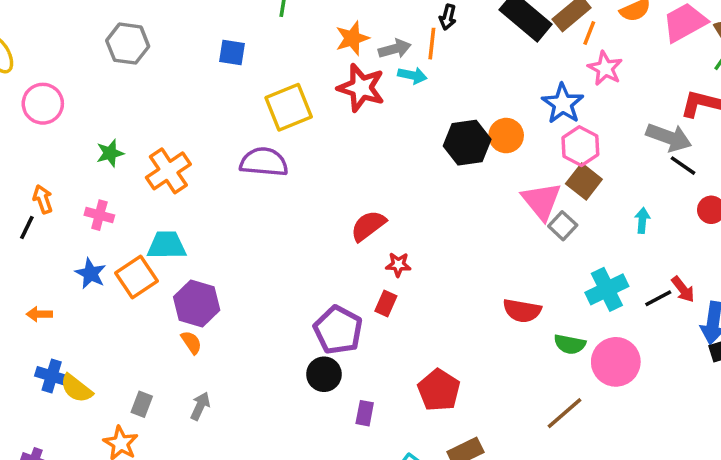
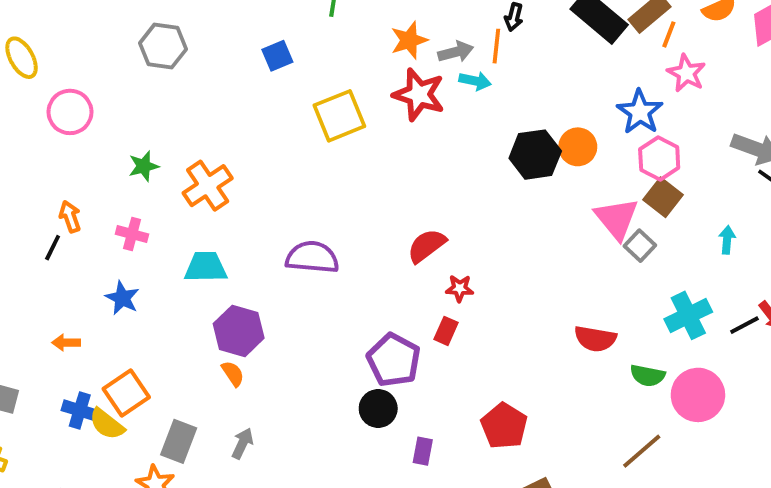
blue square: (232, 52) -> (277, 56), turned -32
purple semicircle: (264, 162) -> (312, 257), moved
orange square: (137, 277) -> (126, 393), moved
gray rectangle: (142, 404) -> (179, 441), size x1.5

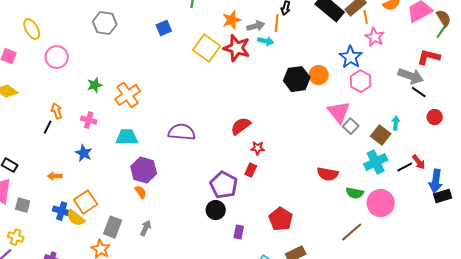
orange line: (669, 34) -> (366, 17), turned -32
yellow square: (339, 116) -> (207, 48), moved, turned -32
brown square: (663, 197) -> (381, 135), moved

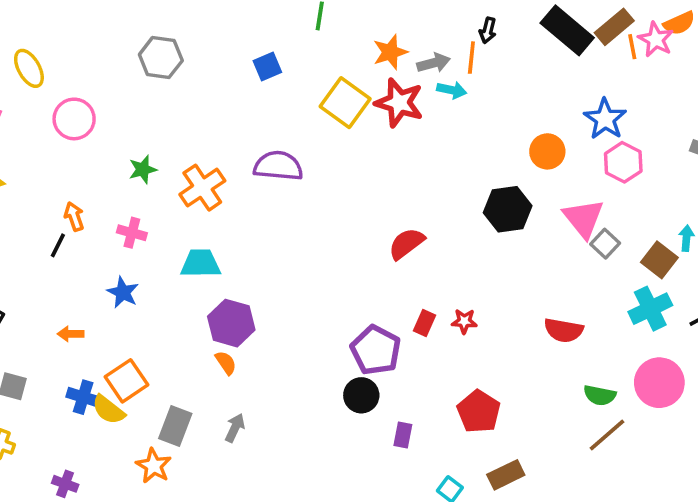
pink star: (375, 37) -> (656, 39), moved
black hexagon: (297, 79) -> (508, 209), moved
purple semicircle: (182, 132) -> (278, 166), moved
red star: (258, 148) -> (464, 321), moved
green semicircle: (355, 193) -> (600, 395), moved

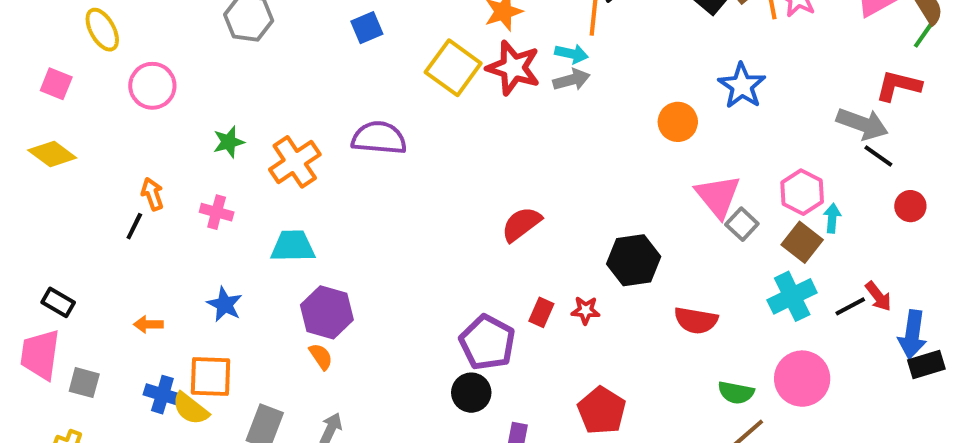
gray arrow: (434, 63) -> (572, 80), moved
pink hexagon: (623, 162) -> (802, 192), moved
black hexagon: (508, 209) -> (634, 260), moved
blue star: (123, 292) -> (225, 304), moved
orange square: (126, 381) -> (211, 377), turned 36

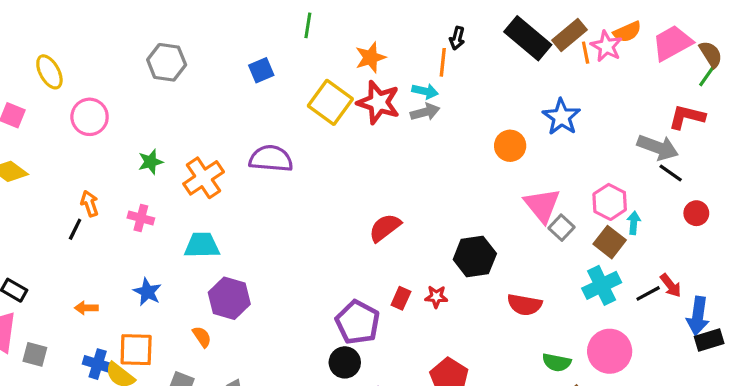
orange semicircle: (321, 356) -> (202, 337), moved

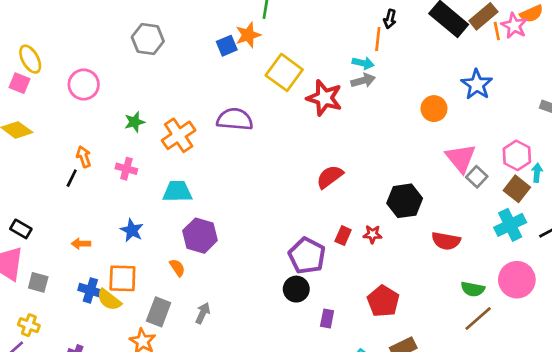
orange star: (370, 57) -> (248, 35), moved
yellow ellipse: (49, 72) -> (30, 59), moved
red star: (378, 102) -> (324, 98), moved

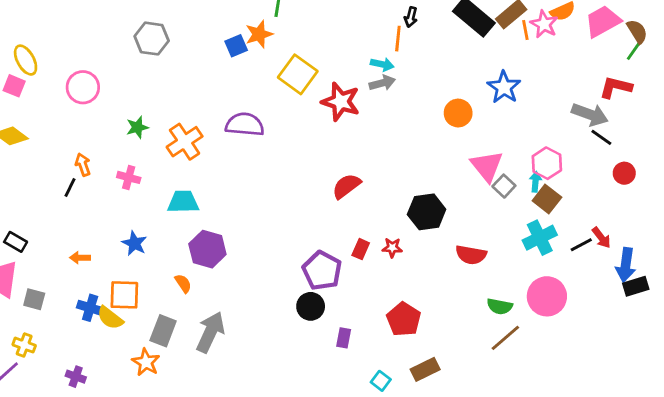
cyan arrow: (537, 173) -> (535, 182), moved
gray arrow: (203, 313) -> (210, 332), size x1.8

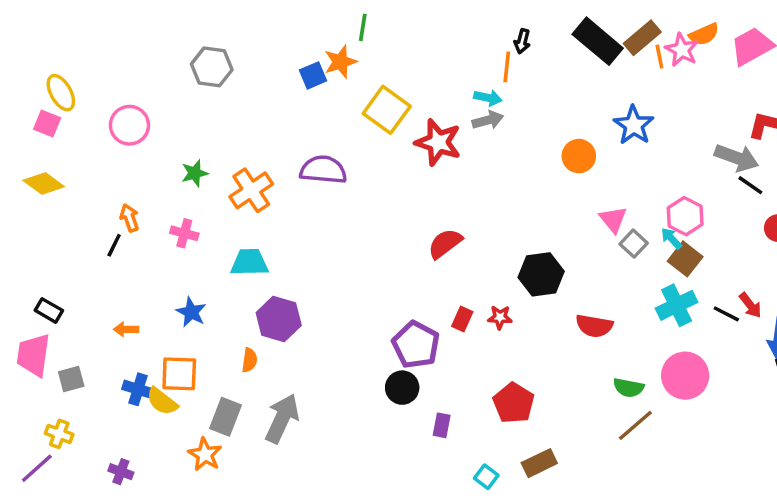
pink triangle: (487, 166) -> (613, 220), size x0.7
cyan arrow: (535, 182) -> (671, 238), turned -48
black line: (581, 245) -> (726, 314), turned 55
orange semicircle: (183, 283) -> (250, 360), turned 42
gray square: (34, 299) -> (71, 379), turned -30

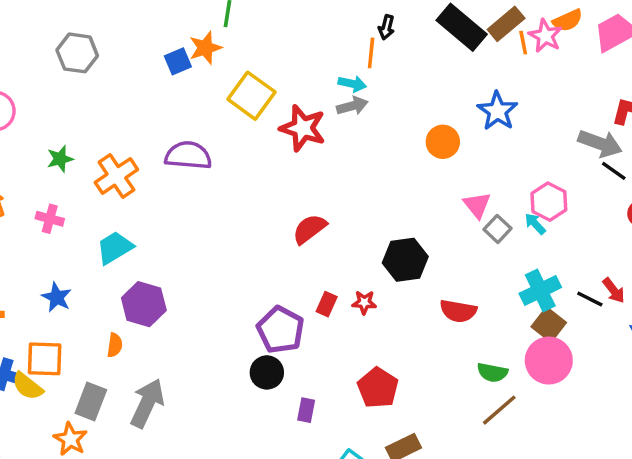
brown square: (685, 259) -> (549, 325), moved
cyan trapezoid: (250, 262) -> (115, 248), turned -30

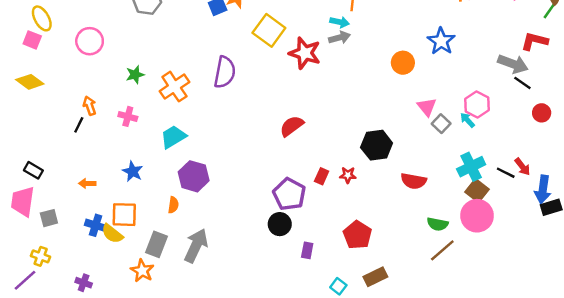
purple semicircle: (188, 155) -> (225, 72), turned 96
red semicircle: (310, 229) -> (292, 126), moved

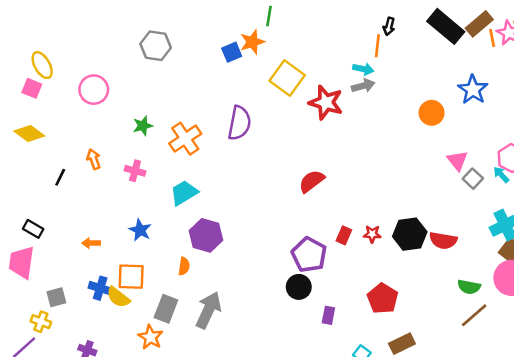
black line: (79, 125) -> (60, 177), moved
black hexagon: (377, 145) -> (410, 234), moved
gray square: (49, 218) -> (56, 297), moved

